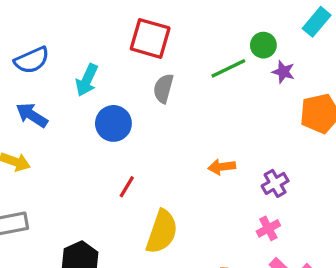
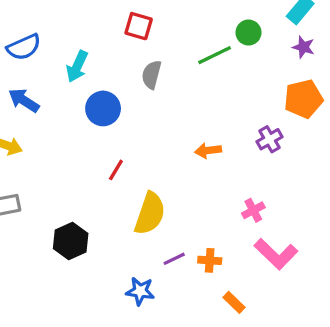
red square: (150, 38) -> (139, 26), size x0.7
purple star: (283, 72) -> (303, 47), moved
purple cross: (275, 183) -> (270, 139), moved

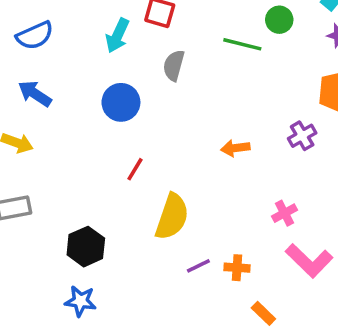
green line: (215, 55) -> (242, 44), turned 40
cyan arrow: (77, 66) -> (117, 36), moved
blue star: (140, 291) -> (81, 301), moved

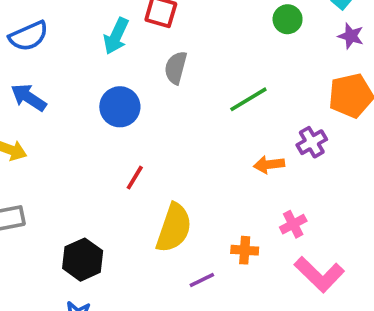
green line: (242, 44) -> (248, 99), moved, turned -45
orange arrow: (235, 148) -> (269, 165), moved
orange cross: (237, 268) -> (245, 250), moved

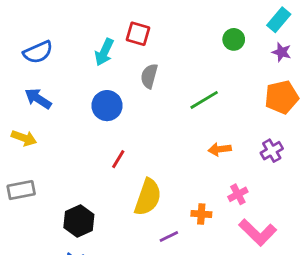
purple cross: (312, 142) -> (272, 151), moved

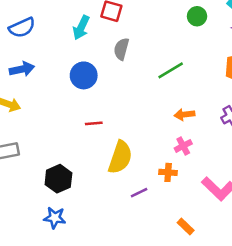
blue arrow: (38, 99) -> (22, 69), turned 135
red line: (118, 159) -> (94, 123), turned 54
pink cross: (238, 194) -> (183, 146), moved

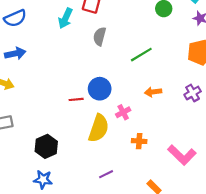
blue circle: (84, 75) -> (100, 89), moved
pink cross: (183, 146) -> (123, 112), moved
purple line: (139, 193) -> (106, 174), moved

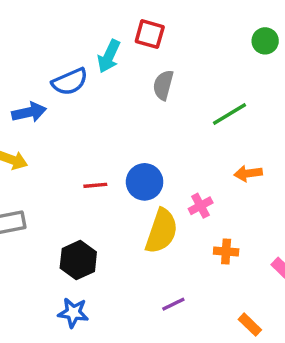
blue semicircle: (15, 18) -> (70, 82), moved
blue circle: (100, 89) -> (145, 182), moved
red line: (76, 99) -> (95, 185), moved

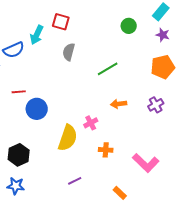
blue circle: (145, 182) -> (37, 109), moved
red line: (95, 185) -> (19, 92), moved

